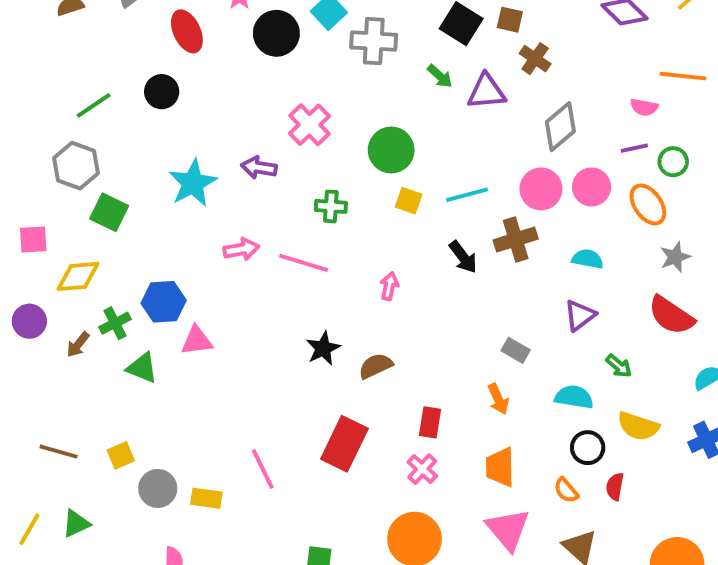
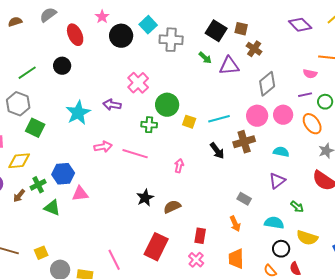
green circle: (391, 150) -> (167, 105), moved
red semicircle: (615, 487) -> (295, 269), turned -32

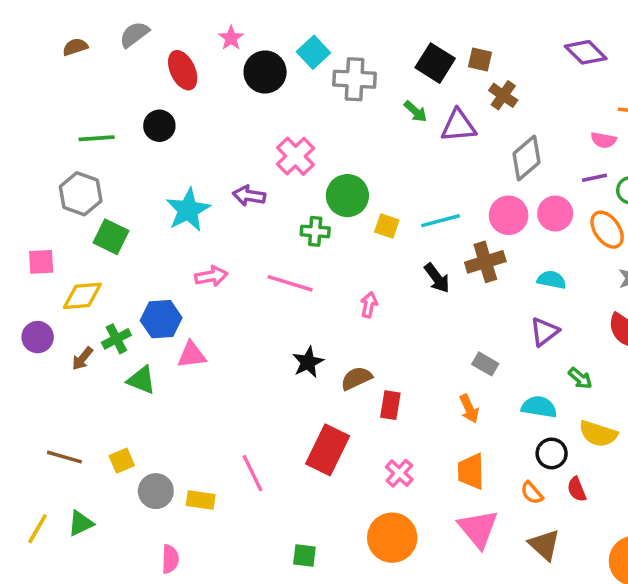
green line: (27, 73) -> (97, 138), turned 30
pink arrow: (103, 147) -> (211, 276), moved
red rectangle: (200, 236) -> (390, 405), moved

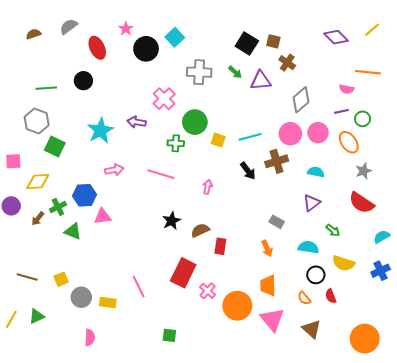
gray cross: (355, 79) -> (199, 72), moved
pink cross: (399, 473) -> (208, 291), moved
orange circle: (392, 538) -> (237, 306), moved

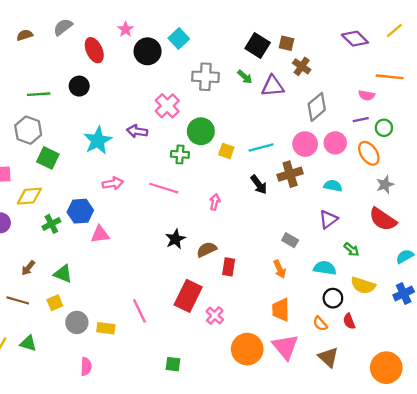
brown arrow: (38, 219) -> (28, 268), moved
green triangle: (73, 231) -> (63, 274), moved
orange circle: (237, 306) -> (247, 349), moved
green triangle: (37, 316) -> (28, 343), turned 42

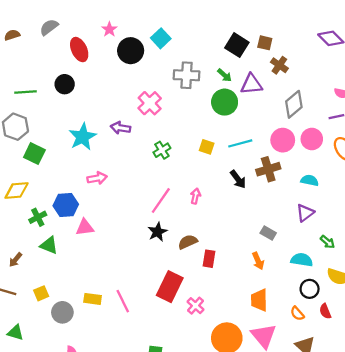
green circle: (201, 131) -> (225, 102), moved
green cross: (180, 154) -> (162, 150), turned -36
pink line: (164, 188) -> (161, 201), moved, turned -72
green triangle: (63, 274) -> (49, 245), moved
yellow rectangle: (106, 328) -> (93, 299), moved

